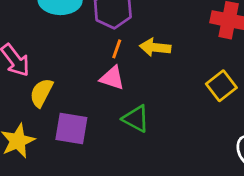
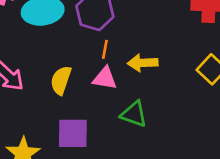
yellow arrow: (155, 47) -> (143, 63), moved
yellow semicircle: (41, 93) -> (61, 80), moved

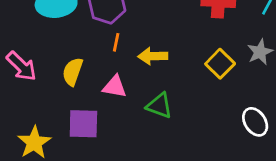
pink triangle: (105, 78) -> (115, 87), moved
green triangle: (134, 114) -> (159, 106), moved

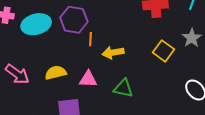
orange line: (116, 42) -> (90, 39), moved
yellow semicircle: (73, 72) -> (56, 73), turned 65

